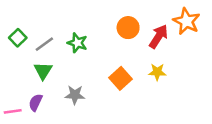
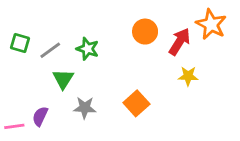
green square: (18, 38) -> (20, 43), turned -30
green triangle: (43, 71) -> (63, 79), moved
yellow star: (157, 72) -> (188, 76), moved
orange square: (120, 78) -> (136, 103), moved

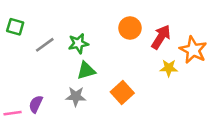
orange star: (211, 24) -> (193, 50), moved
green square: (20, 43) -> (15, 27), moved
green star: (88, 49) -> (78, 43), turned -30
green triangle: (63, 79) -> (86, 71), moved, turned 42

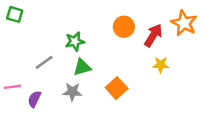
green square: (15, 27) -> (15, 14), moved
gray line: (45, 45) -> (44, 62), moved
orange star: (193, 50) -> (184, 23), moved
pink line: (13, 113) -> (12, 87), moved

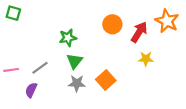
gray line: (44, 62) -> (40, 68), moved
green triangle: (82, 67) -> (75, 61), turned -36
pink line: (12, 87) -> (11, 70), moved
gray star: (72, 92) -> (77, 83), moved

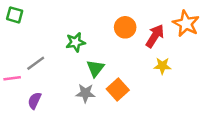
green triangle: (75, 61) -> (95, 68), moved
gray line: (40, 68) -> (36, 63), moved

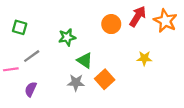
green square: (15, 15) -> (20, 27), moved
red arrow: (155, 36) -> (138, 16), moved
green triangle: (95, 68) -> (85, 60), turned -35

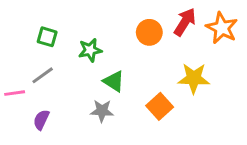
green square: (20, 27) -> (47, 37), moved
yellow star: (144, 58) -> (194, 78), size x1.5
orange square: (105, 79) -> (160, 106), moved

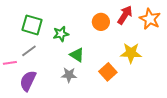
green square: (47, 37) -> (32, 25), size x1.5
purple semicircle: (41, 120) -> (28, 81), size x1.5

